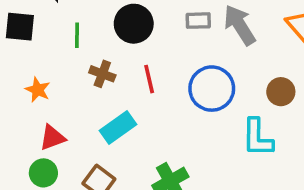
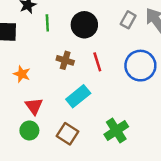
gray rectangle: (198, 21) -> (128, 20), turned -56
green line: (77, 35) -> (47, 23), moved
red triangle: (52, 138) -> (34, 106), turned -42

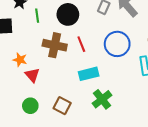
brown cross: (65, 60) -> (55, 45), size x1.6
cyan rectangle: (78, 96) -> (89, 74), moved, turned 30
red triangle: (34, 106) -> (32, 75), moved

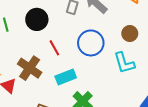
brown cross: (55, 45) -> (30, 68), moved, turned 30

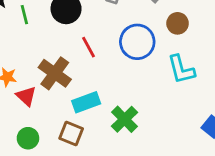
brown circle: (130, 34) -> (178, 23), moved
cyan rectangle: (66, 77) -> (86, 102), moved

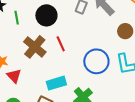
blue circle: (137, 42) -> (96, 61), moved
brown cross: (55, 73) -> (35, 47), moved

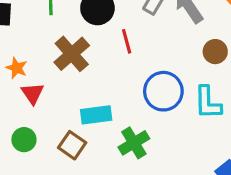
red line: (61, 44) -> (127, 41), moved

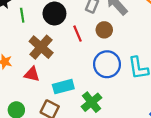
brown circle: (215, 52) -> (104, 30), moved
red triangle: (32, 93) -> (32, 74), moved, turned -35

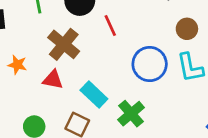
brown circle: (104, 30) -> (187, 29), moved
cyan rectangle: (63, 87) -> (94, 94), turned 60

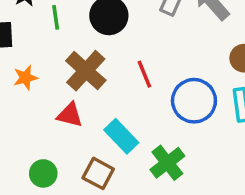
red line: (110, 25) -> (144, 74), moved
orange star: (17, 65) -> (26, 78), moved, turned -30

